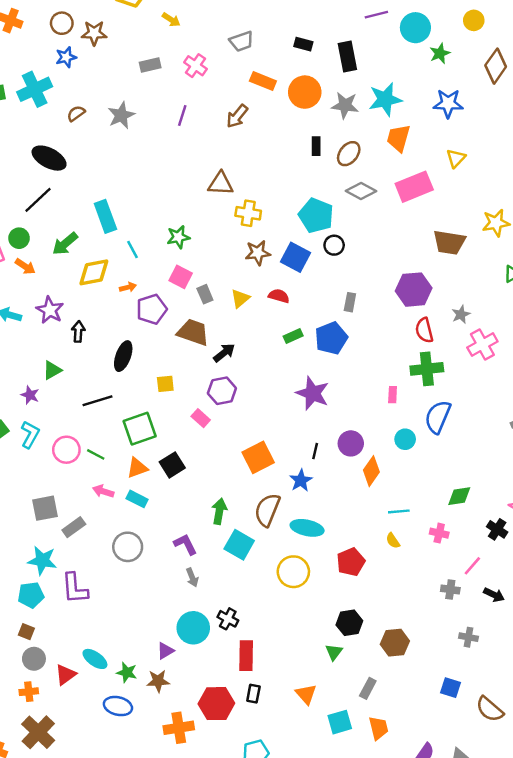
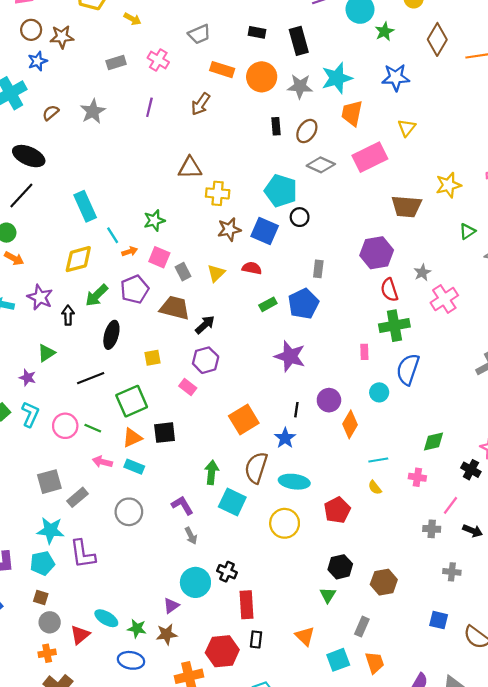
green arrow: (65, 244) -> (97, 295), moved
orange arrow: (128, 287) -> (130, 251), moved
black square: (172, 465) -> (165, 433), turned 30

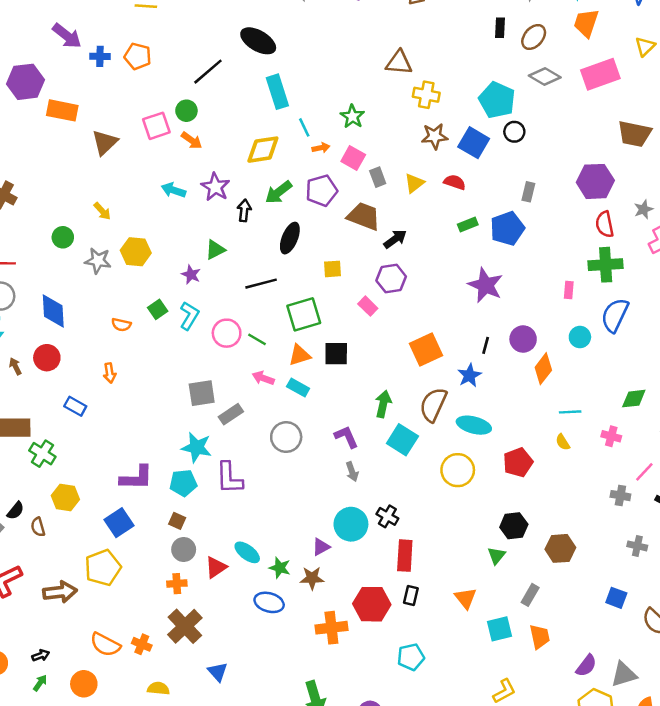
black ellipse: (29, 156) -> (258, 41), moved
green star: (154, 220) -> (352, 117), turned -30

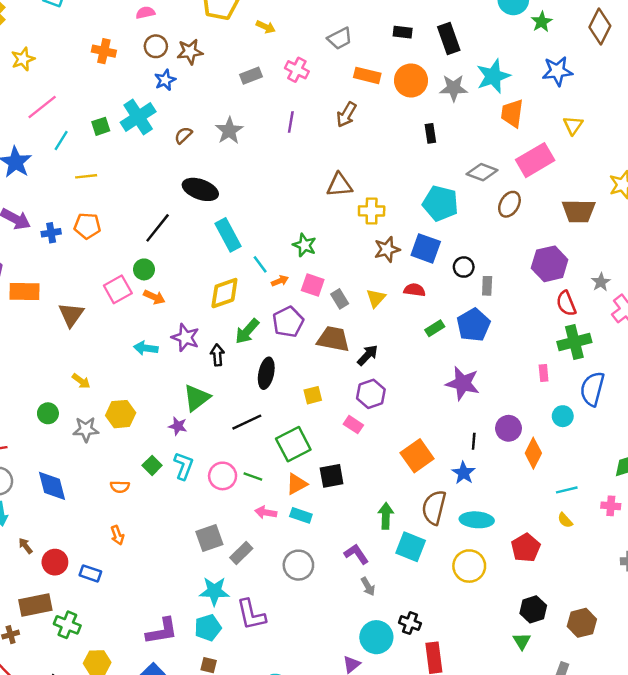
brown ellipse: (534, 37) -> (509, 204), moved
black circle: (514, 132) -> (464, 267), moved
green triangle: (215, 250) -> (197, 398), size x1.4
red circle: (47, 358) -> (55, 562), moved

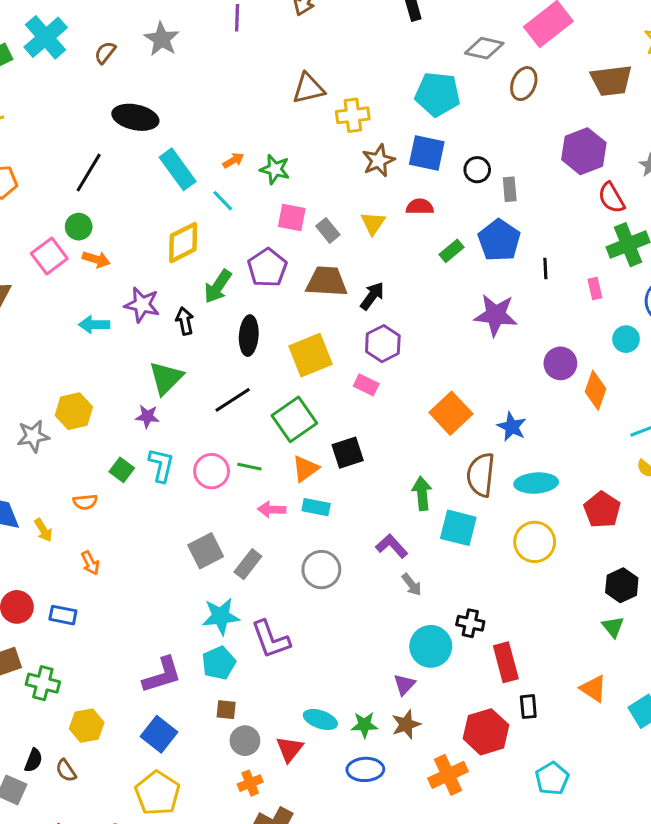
orange arrow: (280, 281) -> (233, 160), moved
yellow arrow: (81, 381) -> (43, 530), moved, turned 30
yellow square: (313, 395) -> (311, 355), size x1.8
black line: (474, 441) -> (545, 269), moved

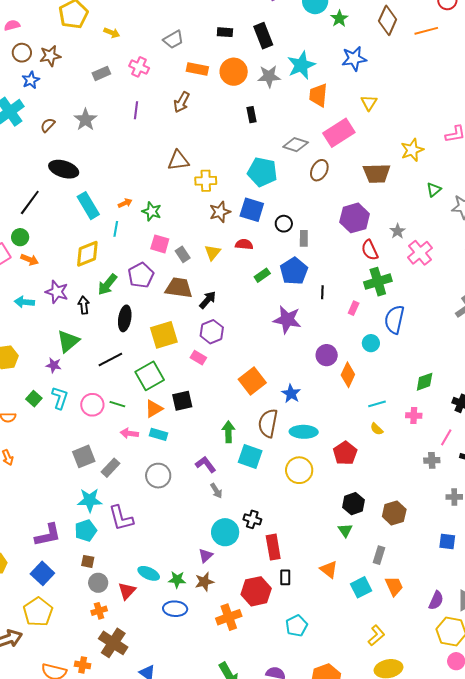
cyan line: (223, 201) -> (116, 229), turned 49
pink rectangle: (595, 288) -> (354, 308), turned 32

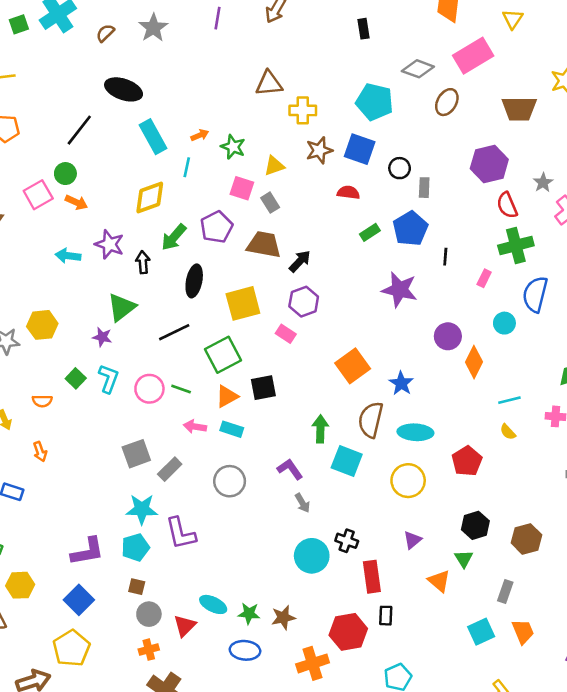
yellow triangle: (213, 252) -> (274, 166), moved, turned 30
purple triangle: (206, 556) -> (412, 540), moved
orange triangle: (329, 569) -> (439, 581), moved

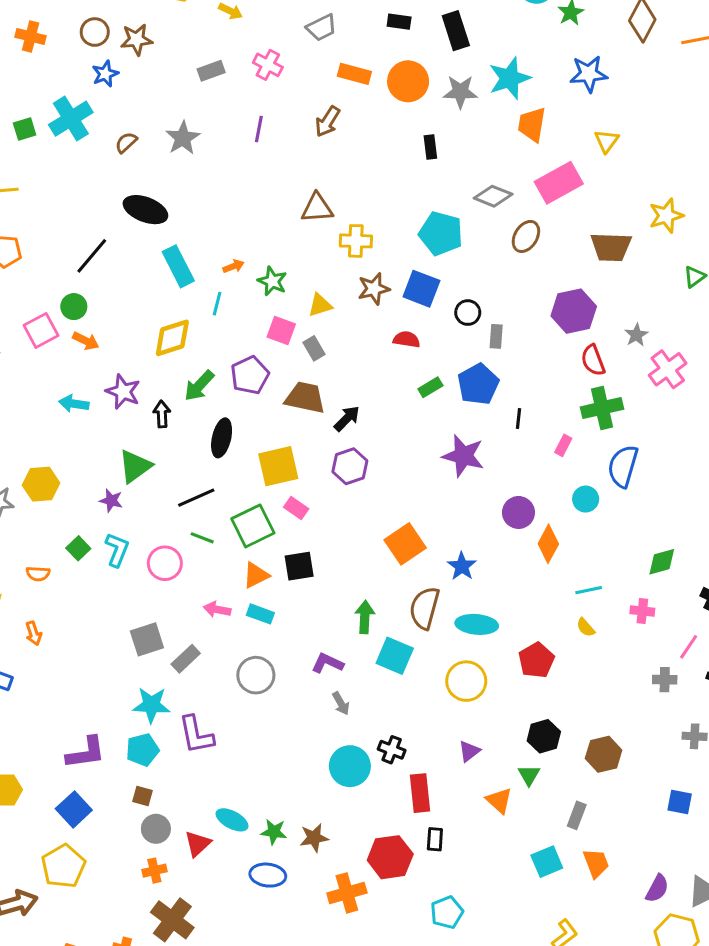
pink rectangle: (286, 334) -> (296, 508), moved
green line: (181, 389) -> (202, 538), moved
purple L-shape: (290, 469) -> (327, 663), turned -32

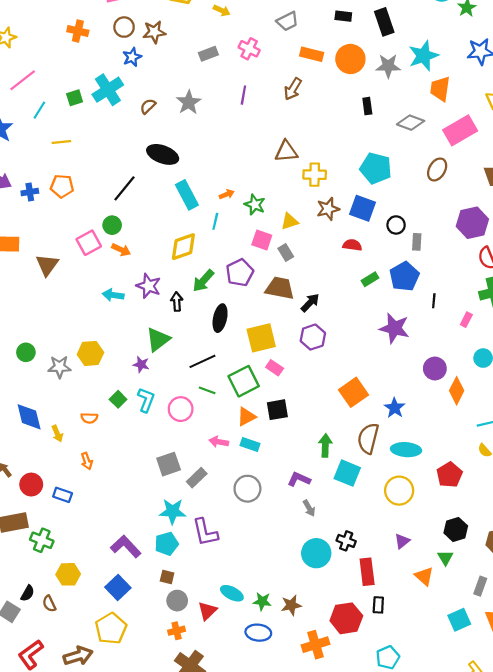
gray diamond: (493, 196) -> (411, 123), moved
purple L-shape: (86, 753) -> (126, 547), turned -124

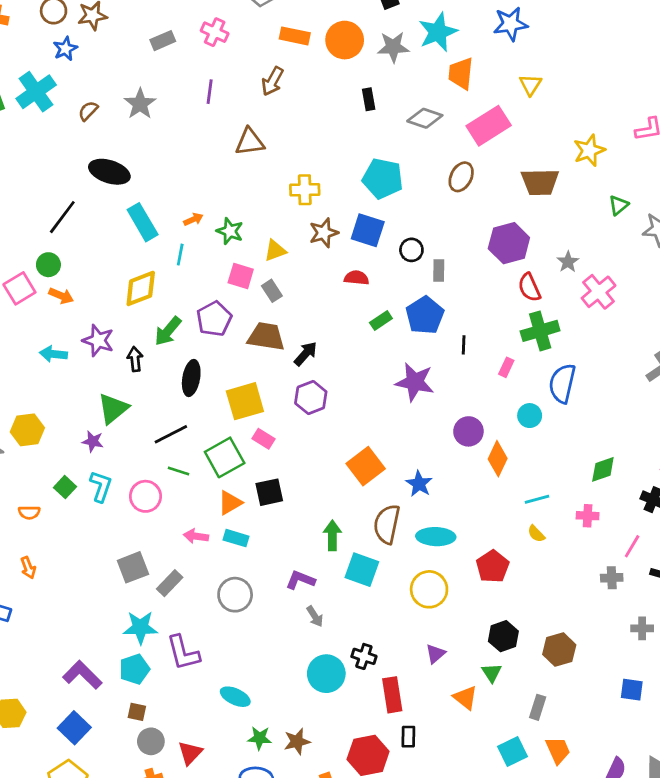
brown triangle: (286, 151) -> (250, 142), moved
cyan ellipse: (232, 593) -> (235, 697), moved

